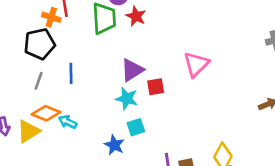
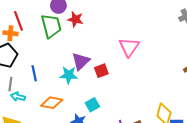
cyan star: (127, 99) -> (69, 75), moved
orange diamond: (46, 113) -> (52, 103), moved
cyan arrow: (68, 122) -> (18, 97), moved

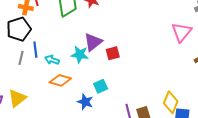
pink triangle: (129, 47) -> (182, 32), moved
blue line: (34, 73) -> (35, 50), moved
cyan arrow: (18, 97) -> (52, 60), moved

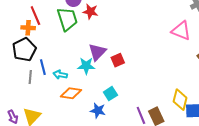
pink triangle: (182, 32) -> (181, 31), turned -40

